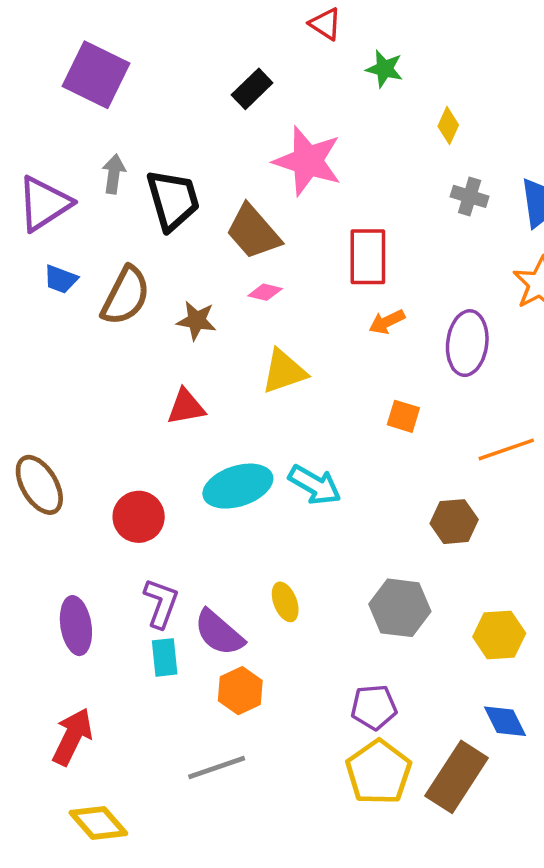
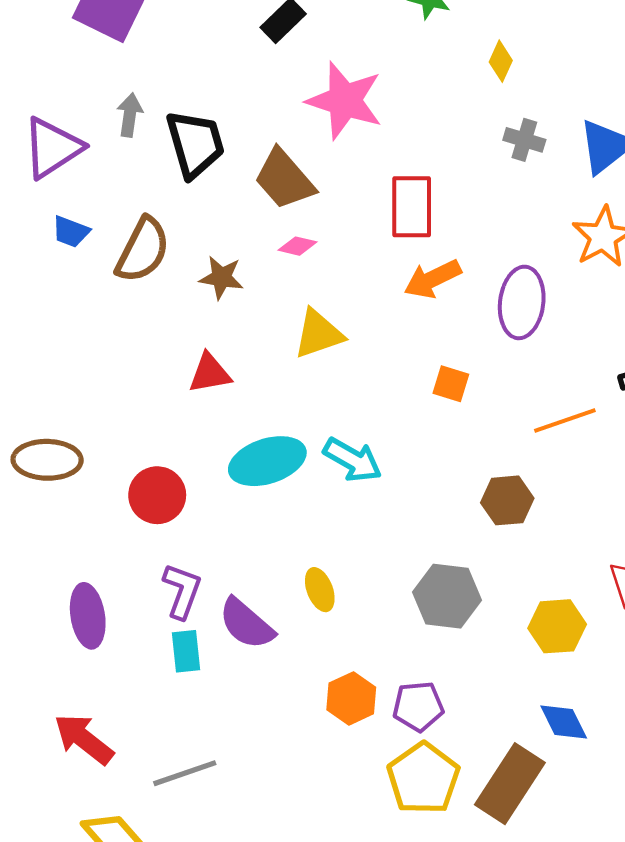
orange arrow: (387, 322) -> (433, 279), size x1.4
brown ellipse: (39, 485) -> (47, 460), turned -58
orange hexagon: (240, 691) -> (351, 698), moved
red arrow: (72, 737) -> (84, 739), turned -78
gray line: (217, 767) -> (185, 773), moved

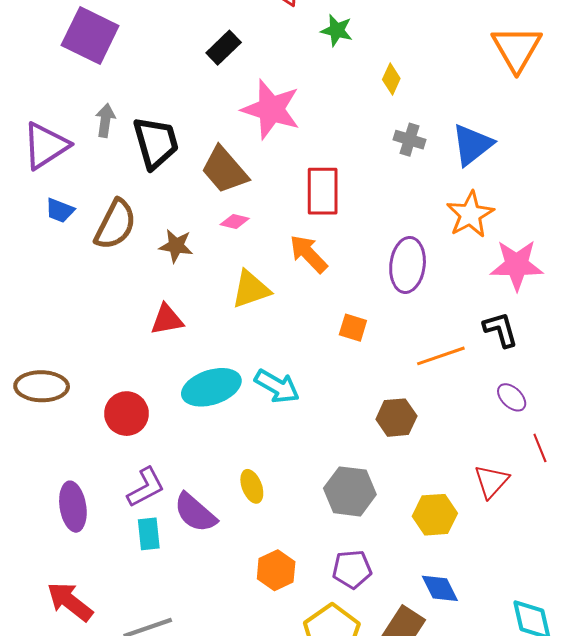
orange arrow: (433, 279) -> (308, 254), moved, turned 72
purple L-shape: (182, 591) -> (146, 487), turned 42
purple pentagon: (418, 706) -> (352, 569), moved

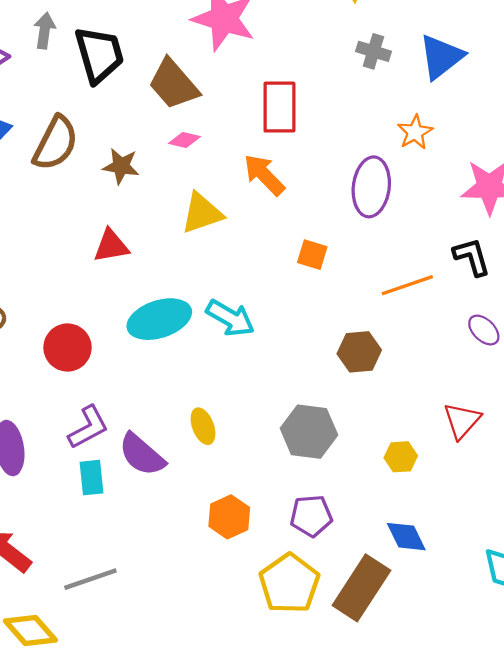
orange star: (470, 214) -> (415, 132), moved, size x0.7
yellow hexagon: (435, 515) -> (401, 457), size x0.7

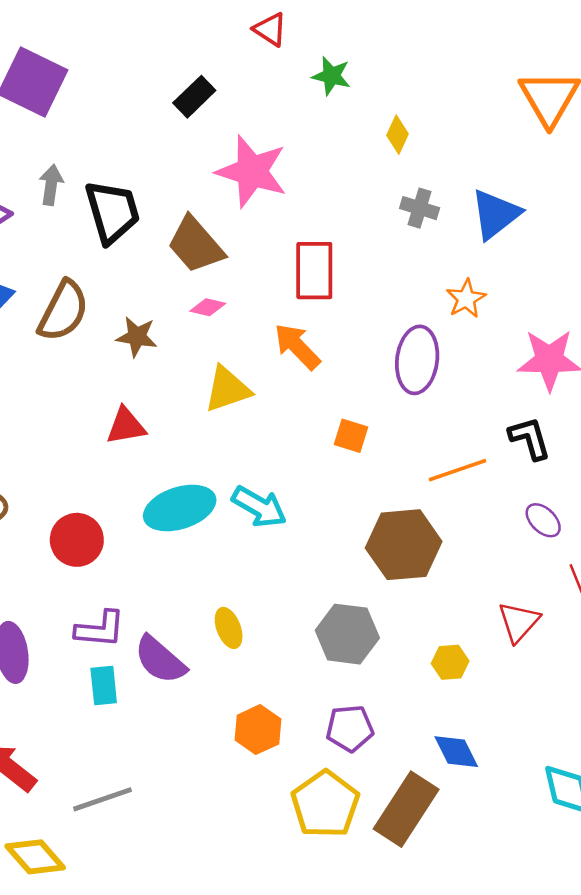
brown hexagon: (359, 352) -> (404, 545), size x1.5
purple L-shape: (88, 427) -> (100, 629), turned 33

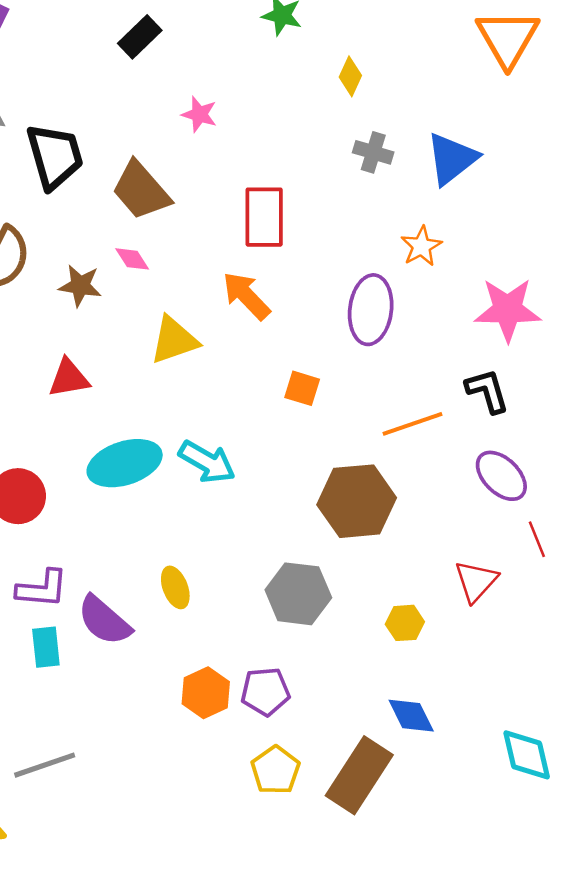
pink star: (252, 171) -> (199, 114), size x0.5
pink diamond: (208, 307) -> (132, 259), moved, turned 44
purple ellipse: (543, 520) -> (501, 476), size x1.4
purple pentagon: (350, 728) -> (265, 691), moved
yellow pentagon: (325, 804) -> (275, 770), size x0.7

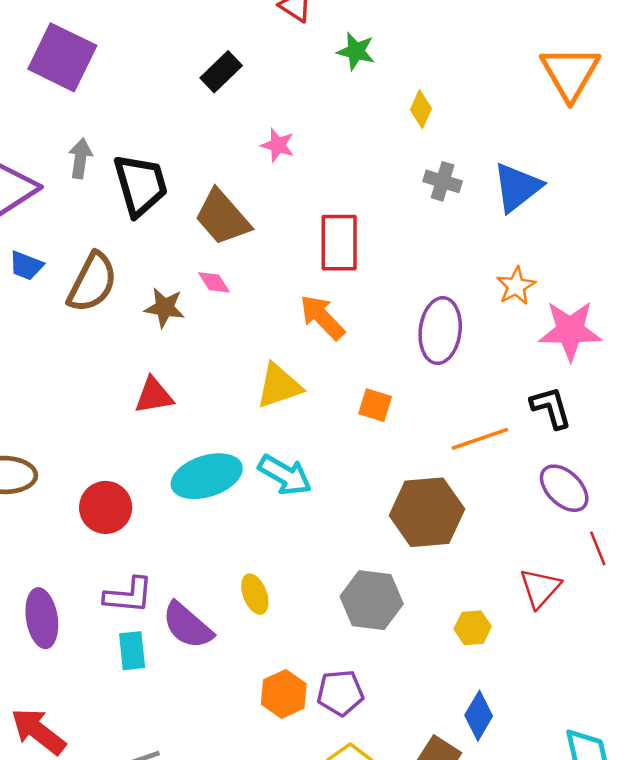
orange star: (421, 246) -> (516, 286), moved
yellow triangle: (174, 340) -> (279, 386), moved
blue diamond: (411, 716) -> (479, 716), turned 57

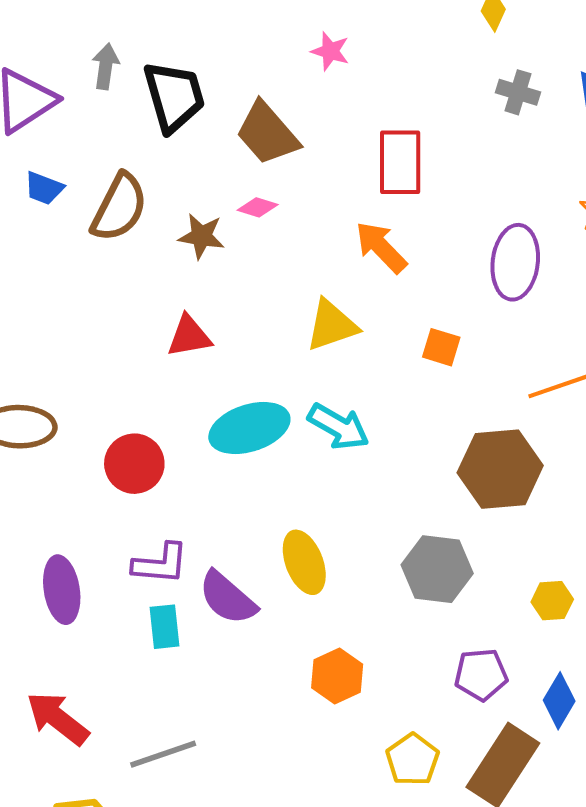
pink diamond: (214, 282) -> (258, 207), turned -40
yellow ellipse: (255, 594) -> (304, 562), size x1.4
purple pentagon: (340, 693) -> (481, 675), moved

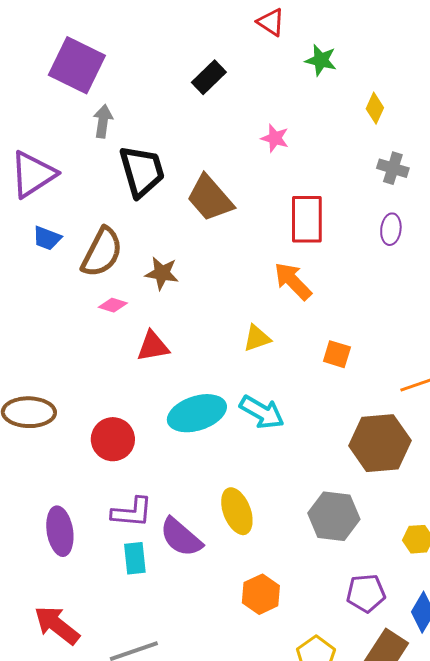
pink star: (330, 51) -> (275, 138), moved
gray arrow: (106, 66) -> (103, 121), moved
pink diamond: (258, 207) -> (113, 305), moved
purple ellipse: (515, 262) -> (391, 229), moved, size x0.6
yellow triangle: (332, 325) -> (257, 338), size x0.7

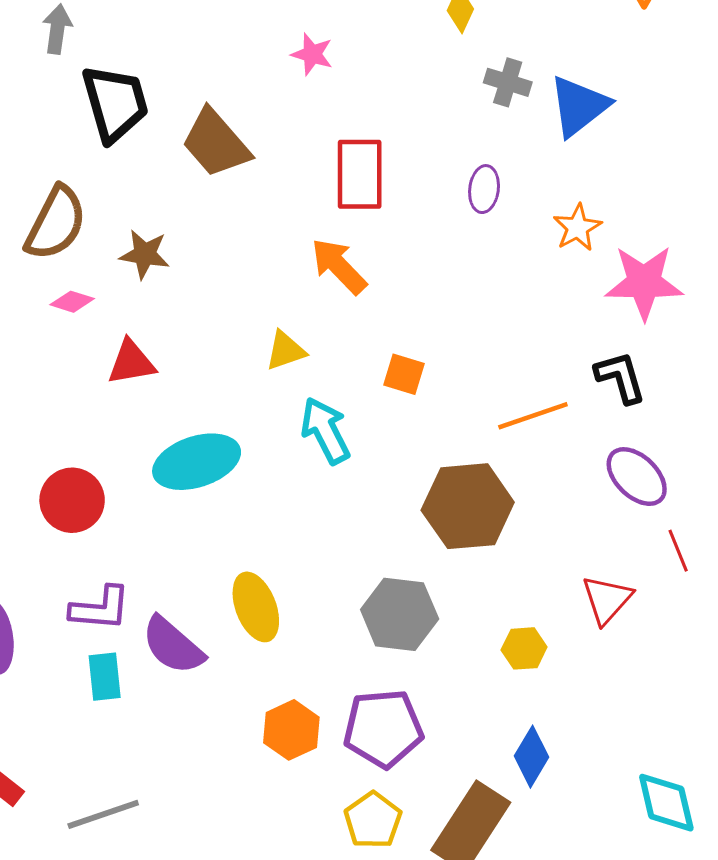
gray cross: (393, 168) -> (508, 82), moved
cyan arrow: (262, 412) -> (325, 431), moved, turned -147
purple pentagon: (366, 593) -> (383, 728), moved, size x1.4

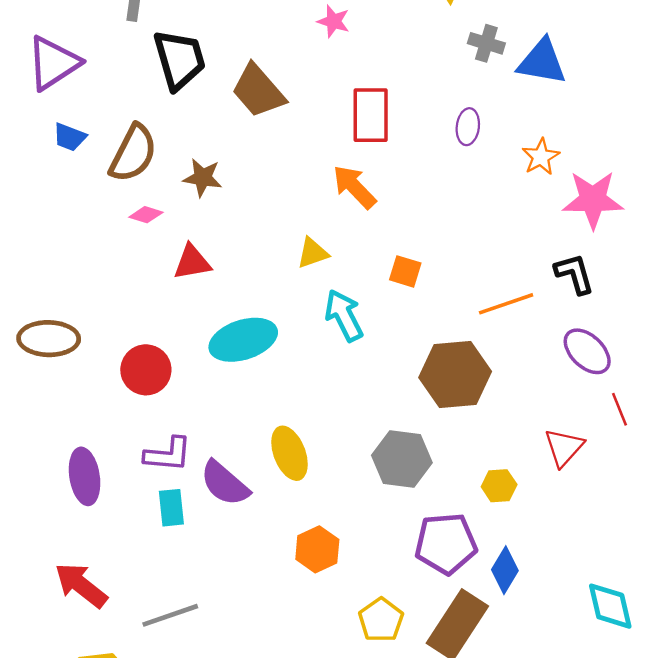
blue triangle: (579, 106) -> (542, 62), turned 48
purple pentagon: (383, 728) -> (446, 544), moved

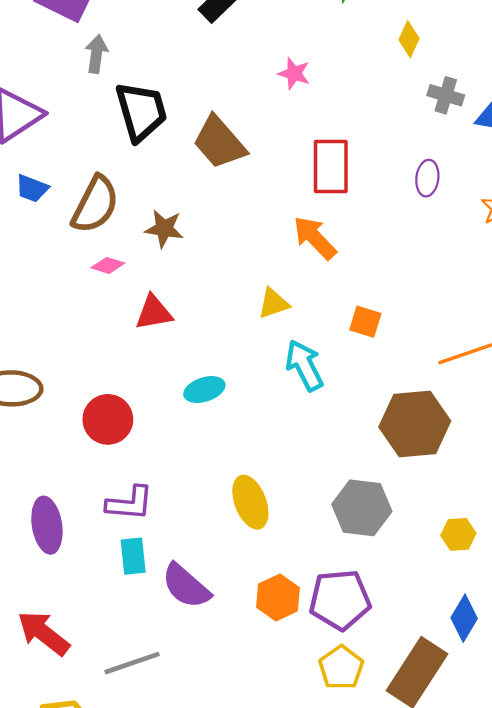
cyan ellipse: (243, 340) -> (204, 390), size x0.6
purple semicircle: (225, 483) -> (186, 586), moved
purple pentagon: (446, 544) -> (340, 600), moved

